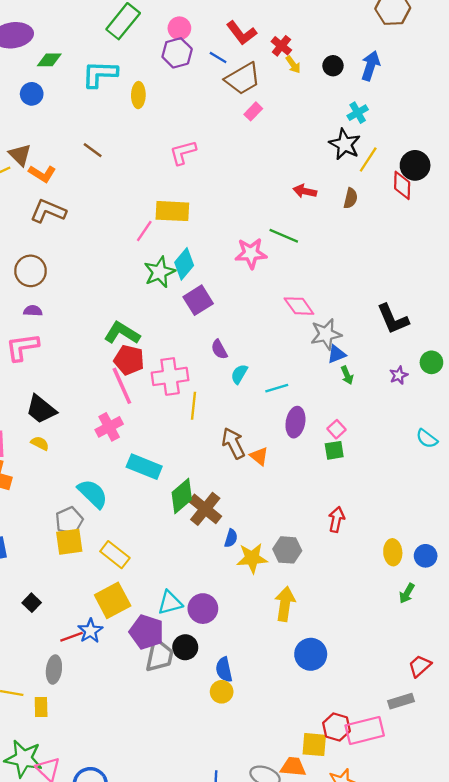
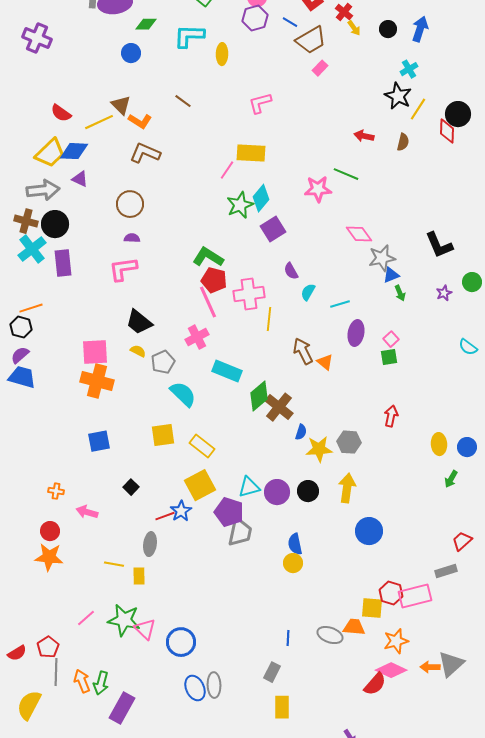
gray pentagon: (69, 521) -> (163, 362), moved
black circle: (185, 647) -> (308, 491), moved

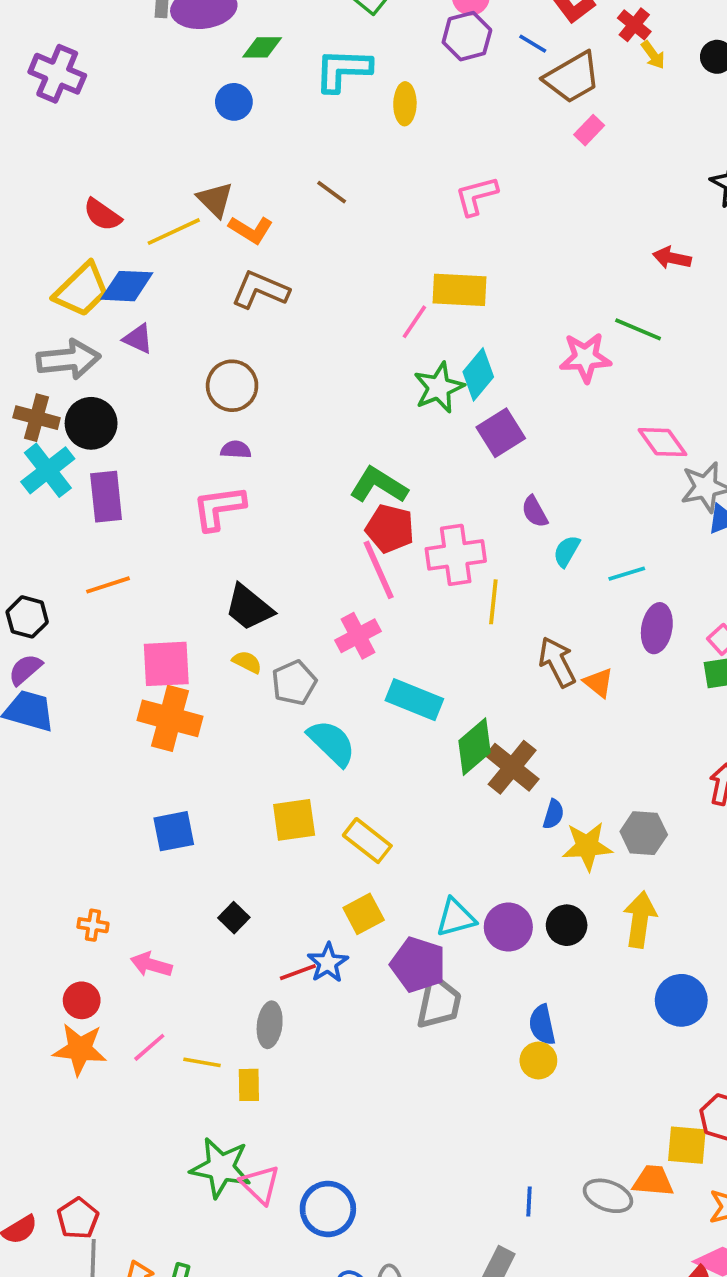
orange line: (31, 308) -> (108, 585), moved
yellow square: (200, 485) -> (364, 914), size x0.7
pink line: (86, 618) -> (149, 1047), moved

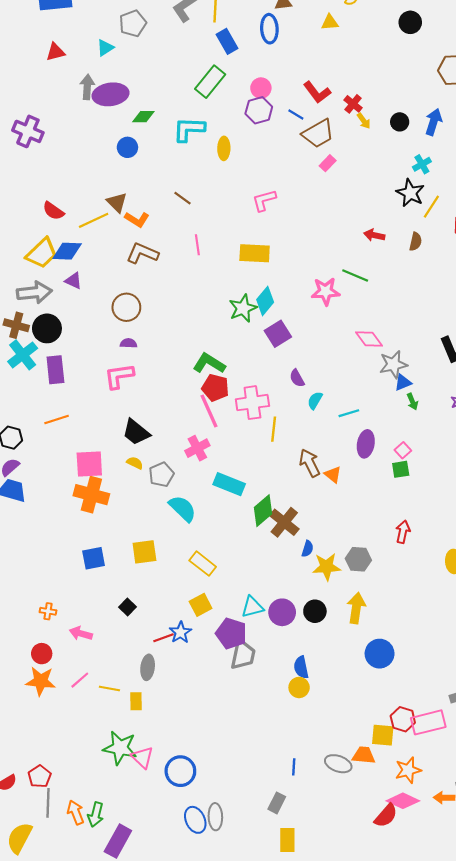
pink line: (414, 322) -> (197, 245), moved, turned -42
yellow square: (294, 820) -> (144, 552), moved

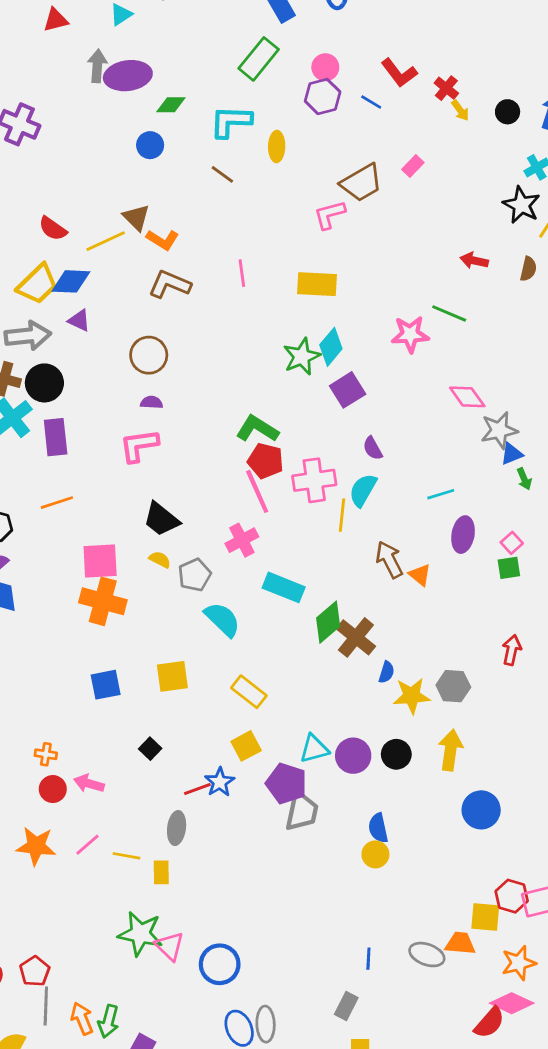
brown trapezoid: (318, 134) -> (362, 183), moved
brown line: (183, 198) -> (222, 174), moved
cyan semicircle: (315, 400) -> (363, 490), moved, size x1.4
red circle: (42, 654) -> (53, 789), moved

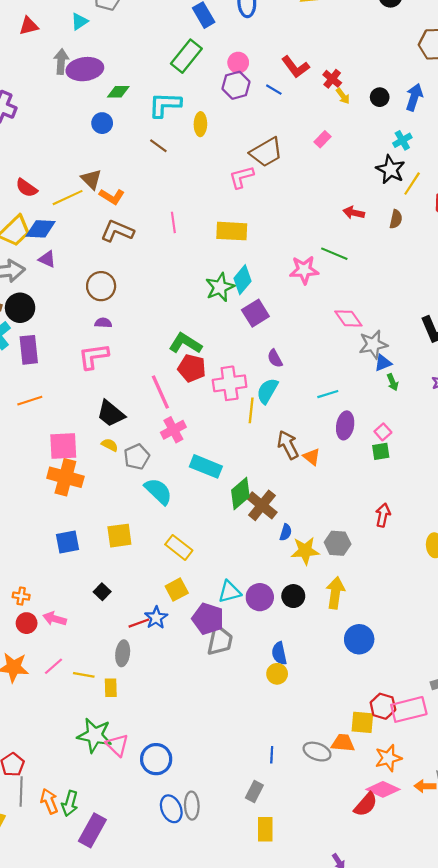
pink rectangle: (413, 166) -> (322, 139), moved
pink line: (257, 491) -> (160, 392), moved

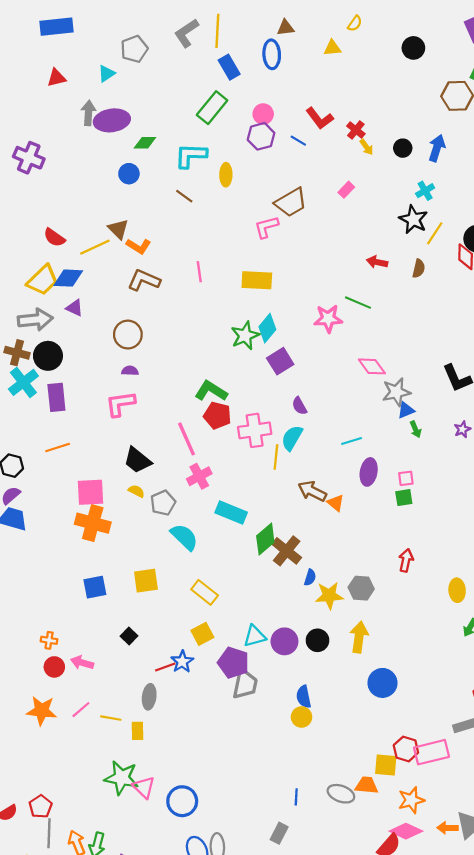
pink square: (383, 432) -> (406, 478), turned 35
brown arrow: (288, 445) -> (312, 491), turned -36

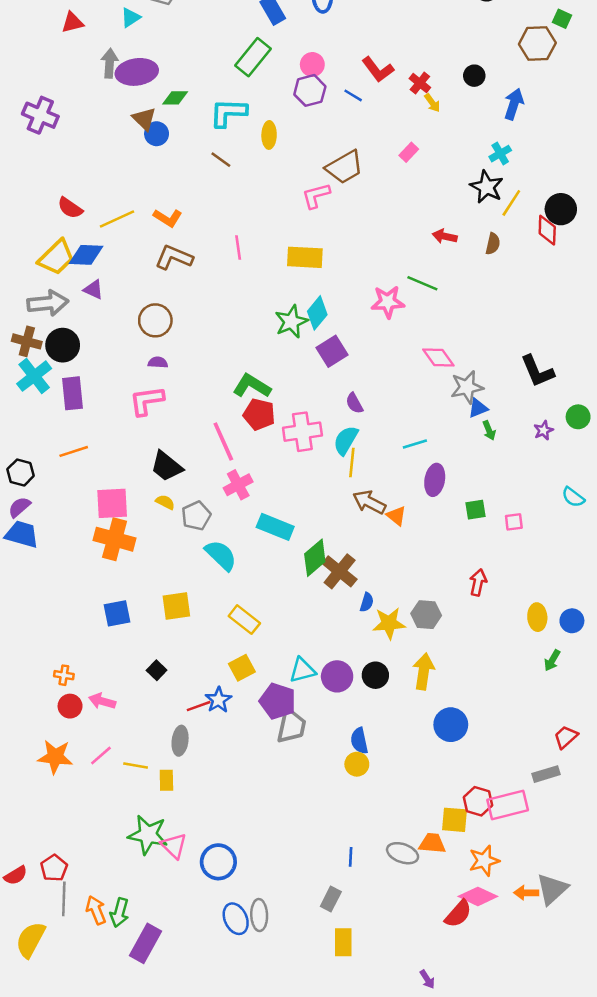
black circle: (403, 148) -> (474, 76), moved
brown triangle: (118, 229) -> (144, 119), moved
yellow line: (276, 457) -> (352, 463), moved
pink square: (406, 478) -> (514, 522), moved

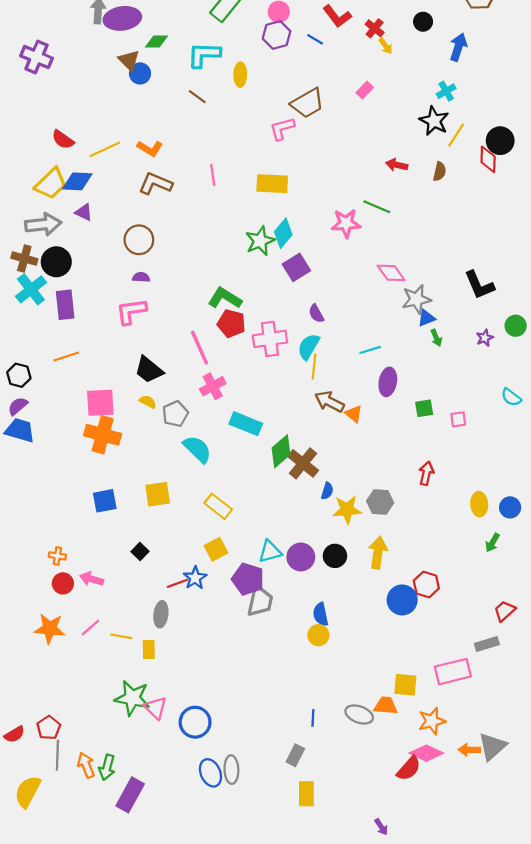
red hexagon: (478, 801) -> (426, 585), moved

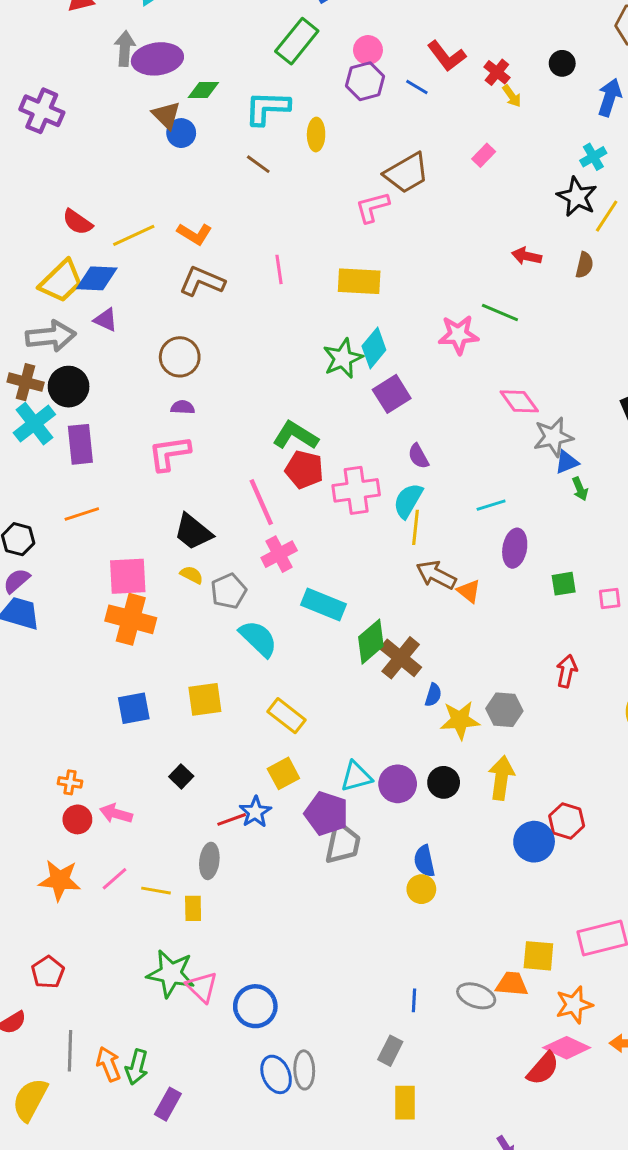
red pentagon: (49, 728) -> (48, 972), moved
purple rectangle: (130, 795) -> (168, 1104), size x0.7

